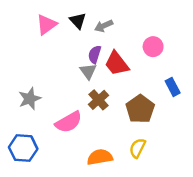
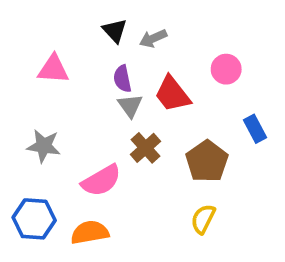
pink triangle: (47, 25) -> (53, 69), moved, turned 40
purple semicircle: (95, 54) -> (122, 79), moved, turned -30
gray star: (30, 99) -> (44, 146), turned 30
orange semicircle: (100, 157) -> (90, 232), moved

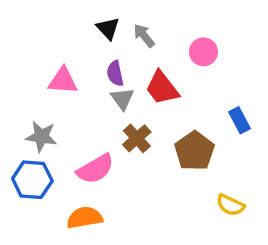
gray arrow: (153, 38) -> (144, 36), turned 75
pink triangle: (53, 69) -> (63, 81), moved
pink circle: (226, 69) -> (203, 52), moved
blue hexagon: (34, 219) -> (32, 180), moved
yellow semicircle: (203, 219) -> (230, 205), moved, turned -92

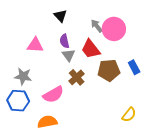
gray arrow: (144, 36) -> (97, 26), moved
pink circle: (203, 52) -> (114, 29), size x1.5
brown pentagon: (194, 151) -> (109, 70), moved, turned 30
yellow semicircle: (230, 205) -> (129, 115), turned -77

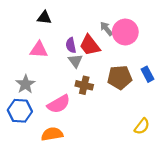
black triangle: (60, 16) -> (44, 18), moved, turned -40
red trapezoid: (91, 49) -> (90, 45), moved
gray star: (23, 76) -> (25, 84), turned 30
brown cross: (77, 77) -> (84, 85), turned -35

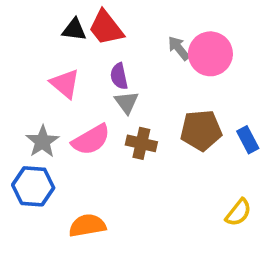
red trapezoid: (90, 45) -> (106, 28), moved
pink triangle: (39, 50) -> (65, 84), turned 36
blue rectangle: (147, 74) -> (248, 140), moved
pink semicircle: (59, 104) -> (91, 140), moved

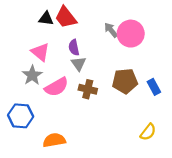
gray star: (42, 142) -> (32, 75), moved

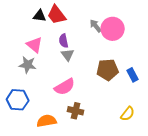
gray star: (32, 75) -> (28, 65), turned -30
pink semicircle: (57, 87) -> (65, 87), moved
brown cross: (88, 89) -> (76, 111), moved

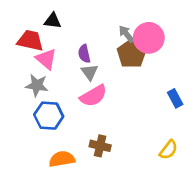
red trapezoid: (57, 15) -> (30, 41), moved, turned 140
brown pentagon: (108, 70) -> (132, 54), moved, turned -30
pink semicircle: (65, 87) -> (93, 96), moved
blue hexagon: (18, 100) -> (49, 116), moved

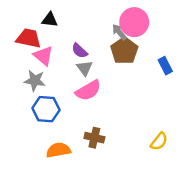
pink circle: (149, 38) -> (134, 22), moved
purple semicircle: (84, 54) -> (80, 51), turned -35
blue rectangle: (175, 98) -> (165, 66), moved

